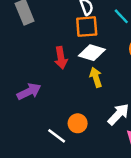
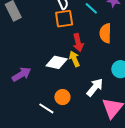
white diamond: (92, 53) -> (57, 62), moved
red arrow: (61, 58) -> (78, 43), moved

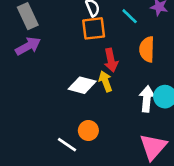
purple arrow: (21, 74) -> (28, 46), moved
white arrow: (95, 87) -> (147, 99), moved, turned -36

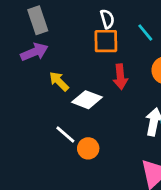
yellow arrow: (105, 81) -> (59, 81), moved, turned -30
white line: (67, 145) -> (65, 134), moved

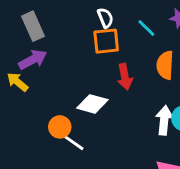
yellow arrow: (59, 81) -> (18, 82), moved
orange circle: (88, 148) -> (60, 127), moved

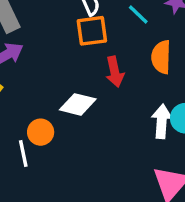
white line: (73, 142) -> (23, 153), moved, turned 45

